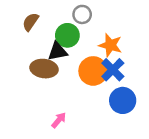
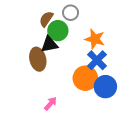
brown semicircle: (31, 22) -> (46, 19), moved
brown ellipse: (44, 69) -> (38, 59), turned 70
orange circle: (93, 71) -> (85, 78), moved

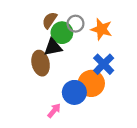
gray circle: (71, 13) -> (75, 24), moved
orange star: (95, 39) -> (101, 29), moved
blue circle: (105, 87) -> (74, 92), moved

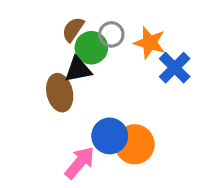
blue cross: (104, 64) -> (175, 68), moved
orange circle: (91, 83) -> (135, 144), moved
pink arrow: (54, 110) -> (80, 163), size x1.5

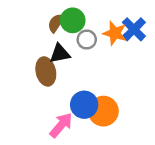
gray circle: (111, 34) -> (87, 40), moved
green circle: (91, 48) -> (73, 20), moved
blue cross: (175, 68) -> (134, 29), moved

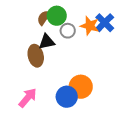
blue circle: (84, 105) -> (67, 97), moved
pink arrow: (61, 125) -> (28, 98), moved

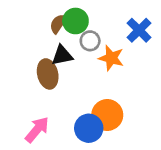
orange star: (90, 26) -> (111, 58), moved

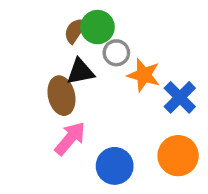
blue cross: (139, 30) -> (180, 97), moved
orange circle: (107, 115) -> (178, 156), moved
pink arrow: (37, 130) -> (70, 138), moved

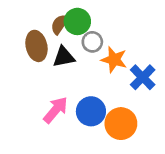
brown ellipse: (61, 96) -> (36, 46), moved
orange circle: (178, 156) -> (121, 124), moved
blue circle: (115, 166) -> (91, 111), moved

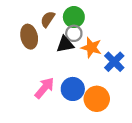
green circle: (77, 21) -> (74, 17), moved
black triangle: (64, 57) -> (65, 44), moved

